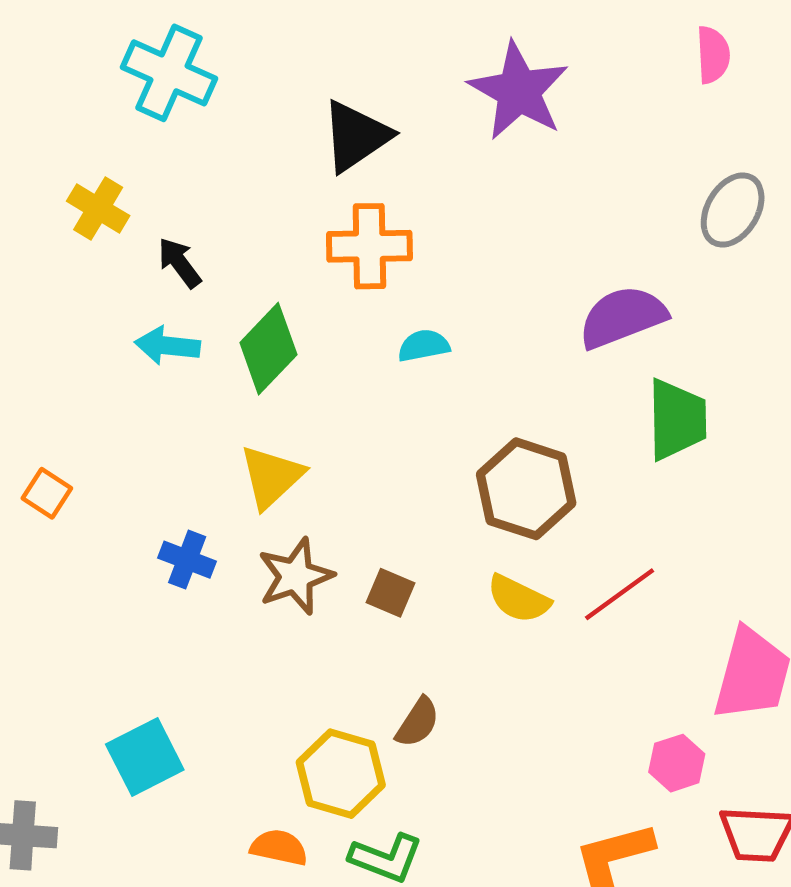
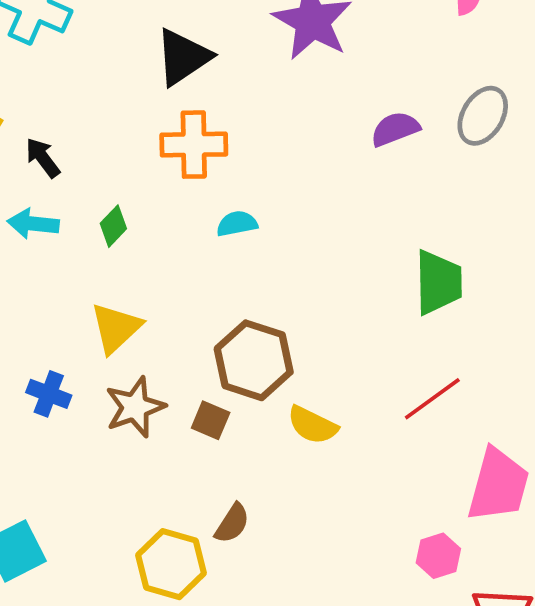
purple semicircle: (623, 317) -> (395, 129), moved, size x0.7
green diamond: (268, 349) -> (113, 226), size x0.6
brown hexagon: (526, 489) -> (254, 360), moved
red line: (620, 594) -> (432, 399), moved

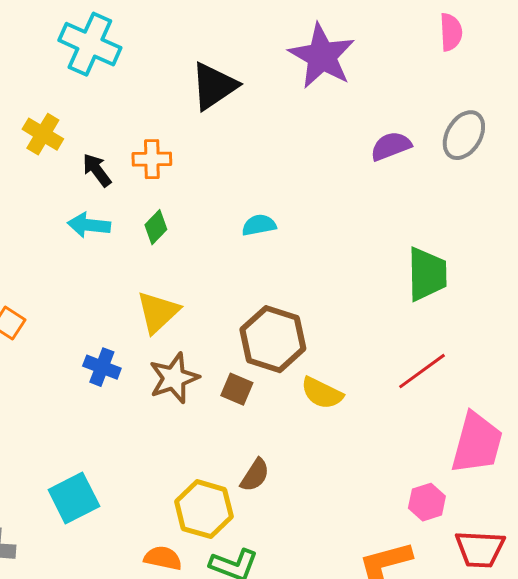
orange cross: (194, 145) -> (152, 159), moved, size x0.7

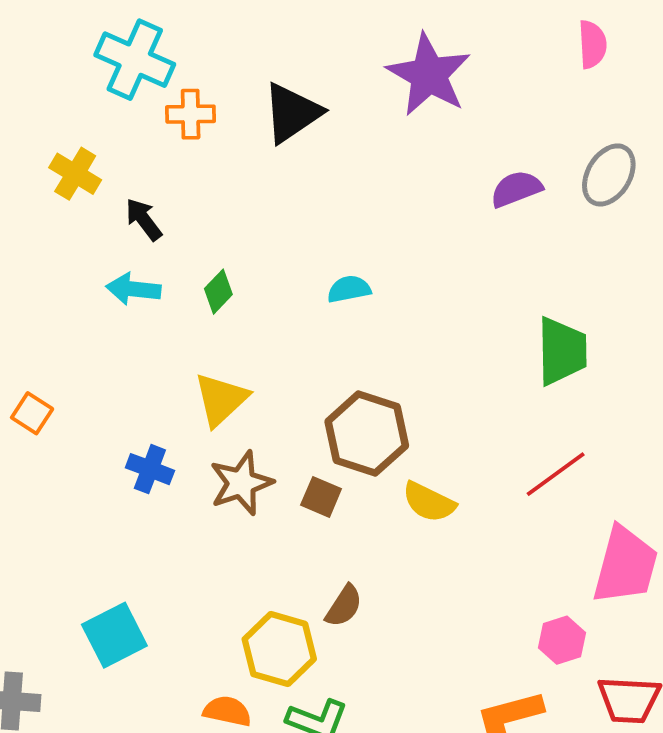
orange cross: (152, 159) -> (191, 114), moved

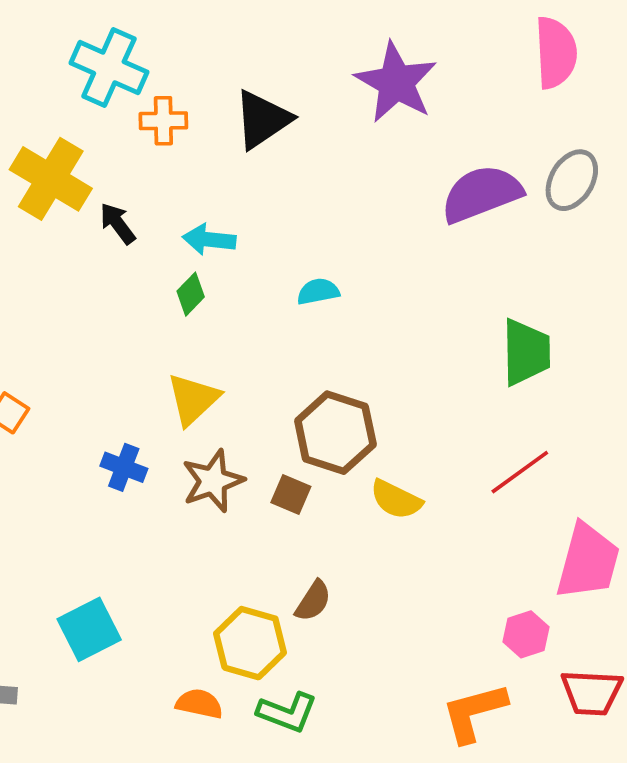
pink semicircle: (592, 44) -> (556, 53), size x1.5
yellow cross: (75, 174) -> (51, 179), size x1.6
purple semicircle: (516, 189) -> (481, 194), size x1.6
cyan arrow: (133, 289) -> (209, 240), moved

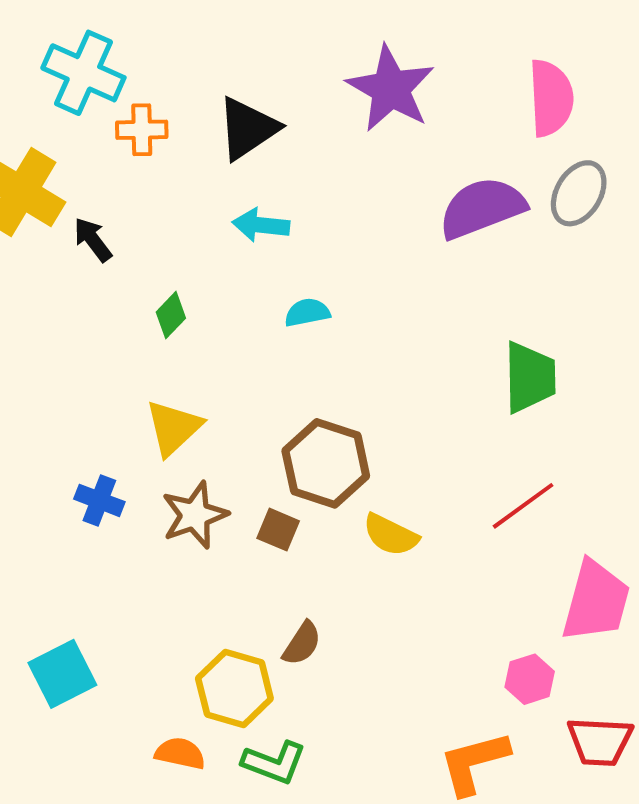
pink semicircle: (556, 53) -> (551, 98), moved
cyan arrow: (209, 240) -> (261, 225), moved

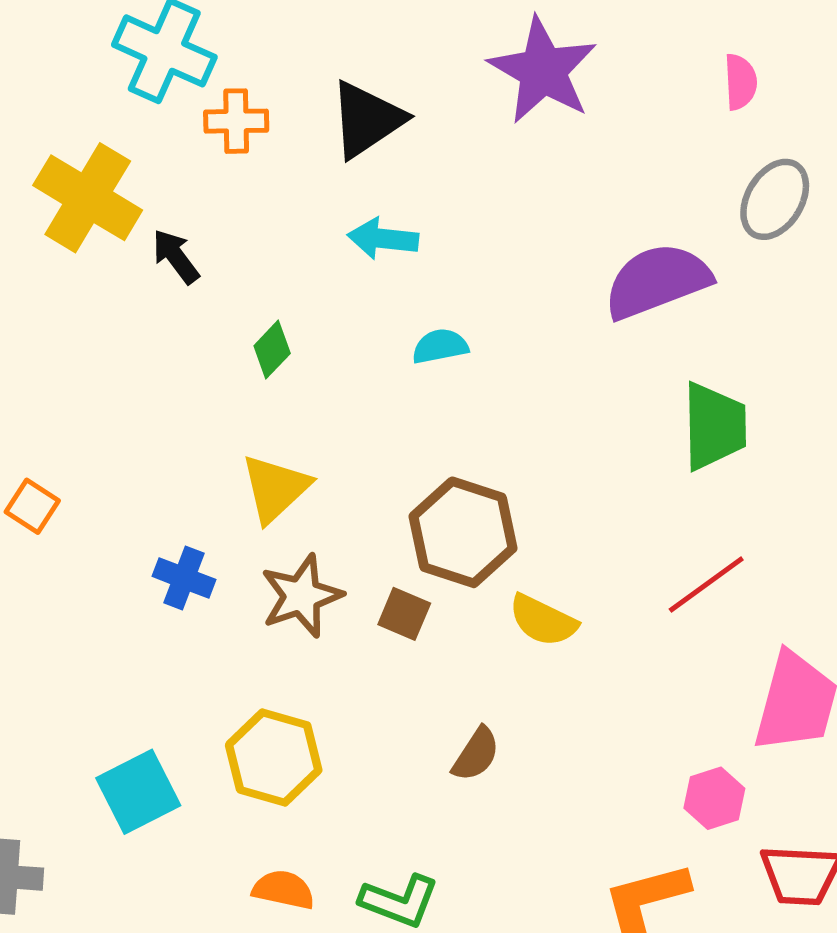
pink semicircle: (551, 98) -> (740, 82), size x0.6
purple semicircle: (482, 208) -> (657, 281), moved
brown semicircle: (302, 643) -> (476, 754), moved
yellow hexagon: (234, 688) -> (274, 758), moved

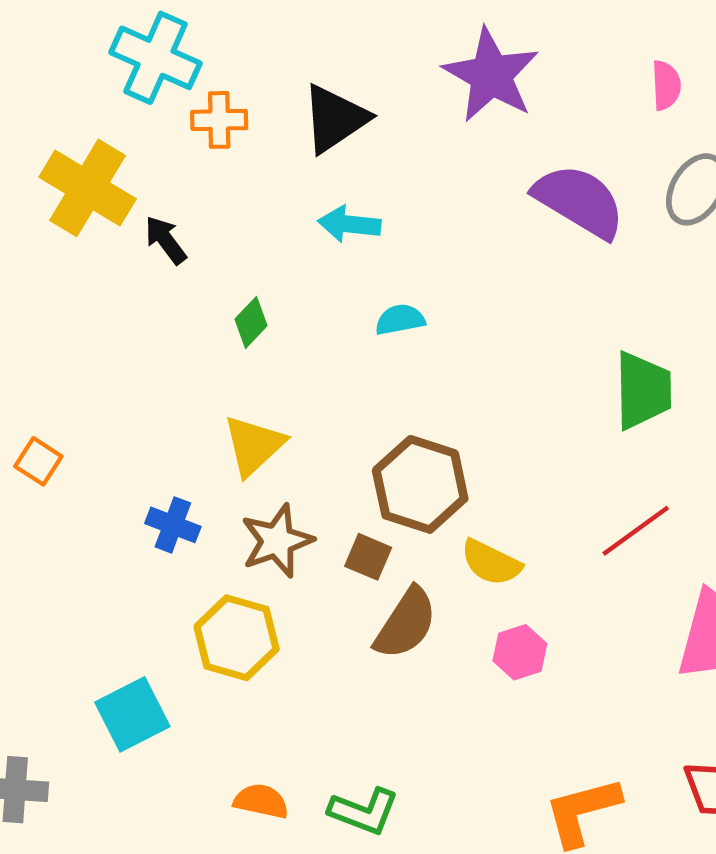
purple semicircle: (657, 281) -> (579, 201), moved, turned 52
brown semicircle: (476, 754) -> (406, 623), moved, size x1.5
yellow hexagon: (274, 758) -> (237, 638), moved
pink hexagon: (714, 798) -> (520, 652), moved

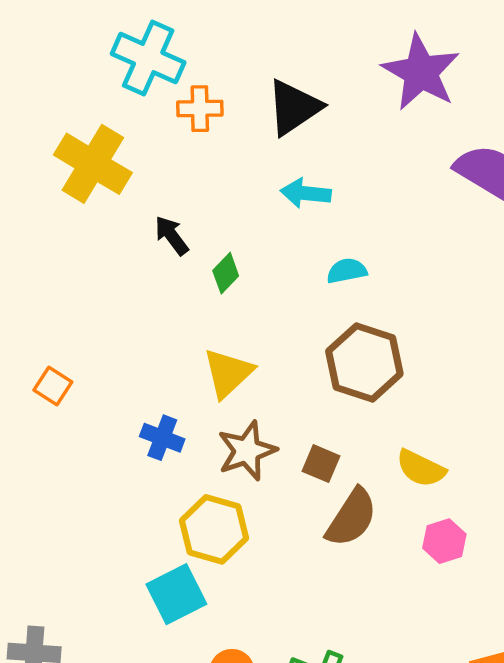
black arrow: (166, 240) -> (172, 236), moved
brown hexagon: (420, 484) -> (364, 362), moved
cyan square: (132, 714) -> (176, 594), moved

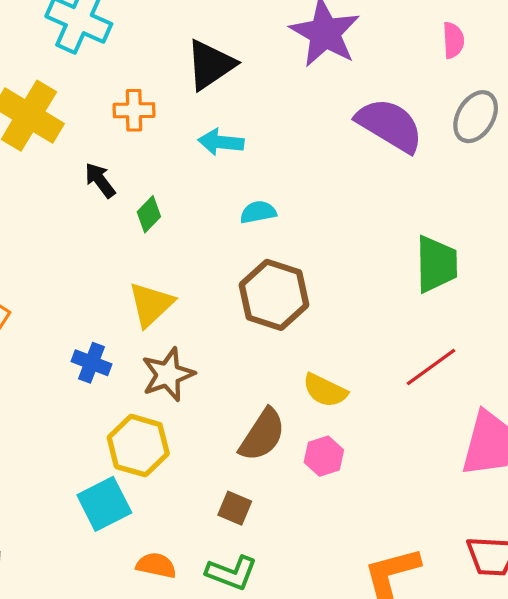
orange cross: (200, 109) -> (134, 110), moved
brown square: (321, 464) -> (235, 508), moved
pink hexagon: (444, 541) -> (324, 456), moved

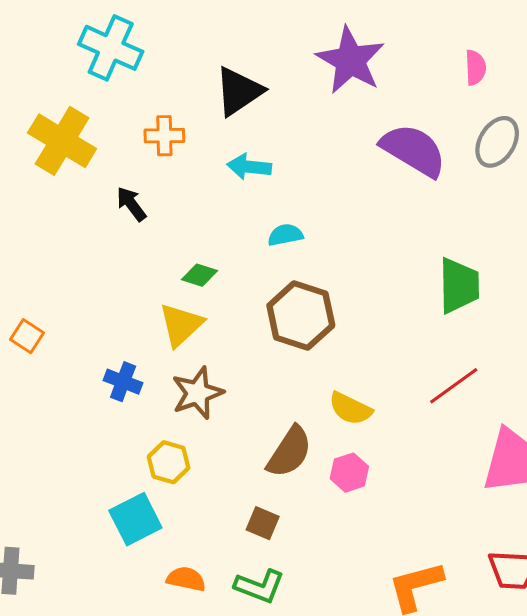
green diamond: (149, 214) -> (200, 275), moved, turned 64
yellow hexagon: (138, 446) -> (169, 462), size x0.7

